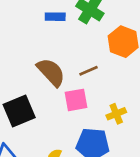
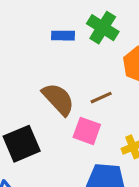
pink square: (76, 100) -> (87, 131), turned 30

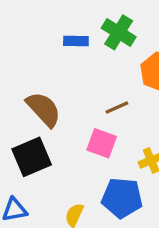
brown semicircle: (58, 99) -> (44, 109), moved

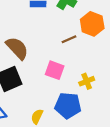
brown line: (117, 107) -> (69, 39), moved

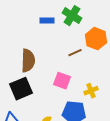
brown semicircle: (17, 48) -> (28, 61), turned 45

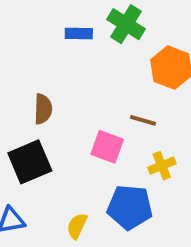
brown line: (75, 53) -> (143, 120), moved, turned 40
brown semicircle: (28, 61) -> (43, 109), size x0.7

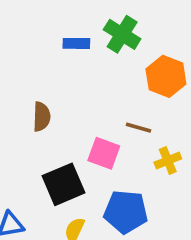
black square: (30, 162) -> (64, 184), moved
yellow cross: (162, 166) -> (168, 161), moved

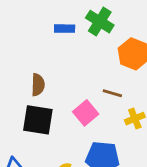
pink square: (104, 153) -> (86, 113), turned 30
black square: (64, 184) -> (38, 120), moved, turned 32

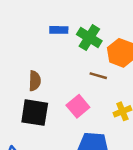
green cross: (100, 22) -> (89, 38), moved
brown line: (112, 93) -> (98, 76), moved

